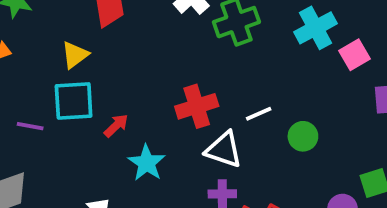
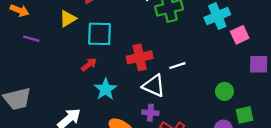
cyan square: (74, 101) -> (100, 34), moved
purple line: (30, 126) -> (31, 39), moved
green circle: (303, 136) -> (224, 91), moved

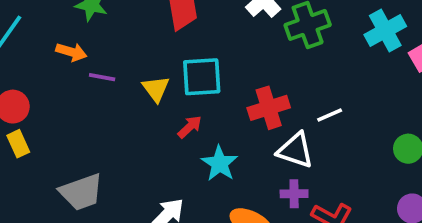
yellow triangle: (68, 19) -> (156, 89), moved, turned -30
purple line: (31, 39) -> (102, 77), moved

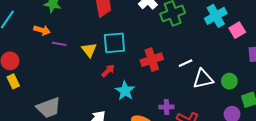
white triangle: (295, 150) -> (203, 79), moved, turned -30

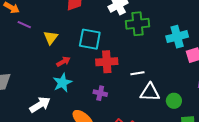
cyan square: (114, 43) -> (90, 39), moved
cyan star: (125, 91) -> (62, 83), moved
purple cross: (166, 107) -> (100, 93), moved

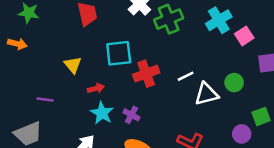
purple line: (24, 25) -> (45, 100), moved
red arrow: (63, 62) -> (96, 88), turned 32
purple cross: (100, 93) -> (131, 115), moved, turned 32
green circle: (174, 101) -> (234, 83), moved

